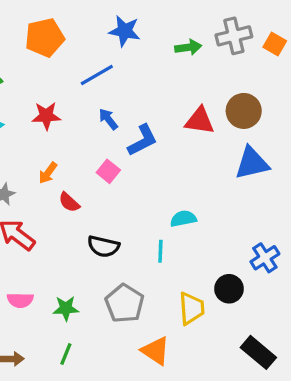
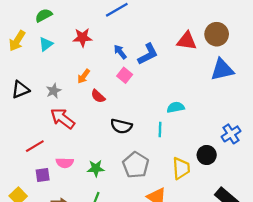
blue arrow: (108, 119) -> (120, 52), moved

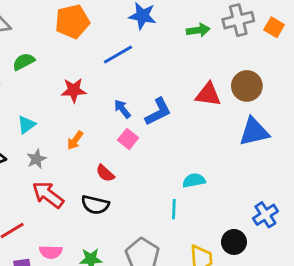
cyan triangle: (46, 44) -> (26, 125), moved
red semicircle: (98, 96) -> (105, 173), moved
black semicircle: (121, 126) -> (95, 205), moved

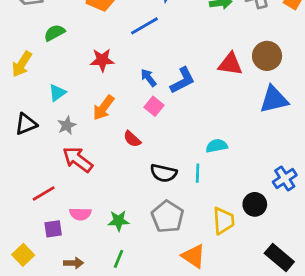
orange arrow: (75, 140) -> (104, 108), size x1.4
black semicircle: (95, 205) -> (163, 173), moved

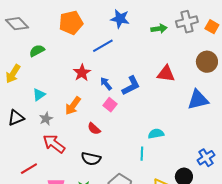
brown circle: (267, 56) -> (207, 62), moved
red star: (102, 60) -> (82, 73), moved, turned -30
black semicircle: (163, 173) -> (91, 159), moved

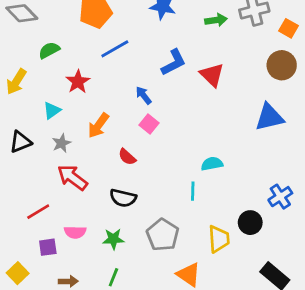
orange square: (212, 27) -> (289, 28), moved
blue line: (103, 46) -> (115, 49), moved
red star: (82, 73) -> (78, 82), moved
red triangle: (166, 74) -> (212, 75), moved, turned 36
blue L-shape: (131, 86) -> (174, 63), moved

